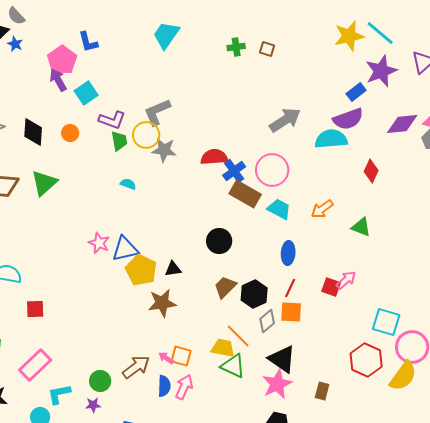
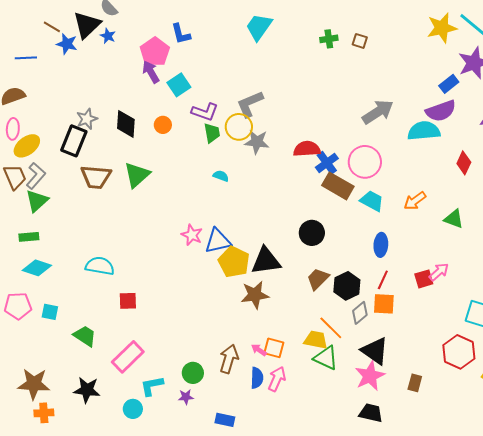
black triangle: (173, 269) -> (266, 261), size x1.8
red square: (331, 287) -> (424, 279), turned -36
brown arrow: (136, 367) -> (229, 359), turned -36

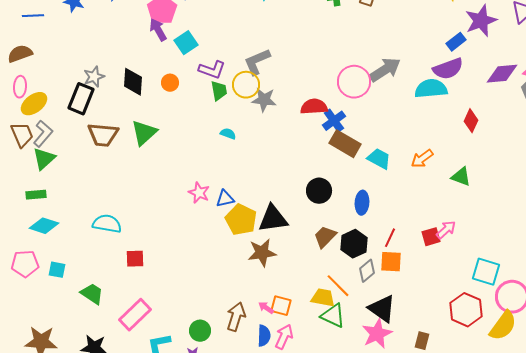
pink circle: (365, 162) -> (354, 82), moved
blue triangle: (218, 241) -> (225, 199), size x0.7
blue ellipse: (381, 245) -> (362, 203), moved

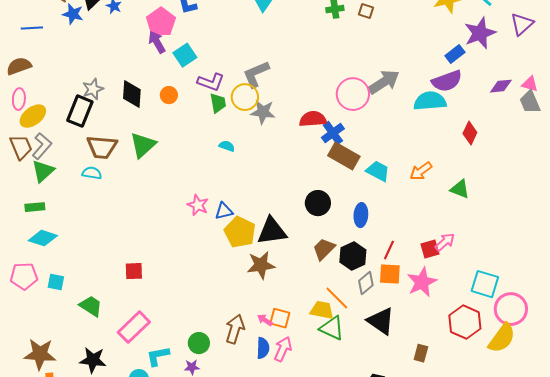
purple diamond: (502, 74) -> (501, 86), size x0.7
cyan semicircle: (107, 224) -> (92, 173), moved, size x0.7
pink star: (377, 334) -> (422, 282), moved

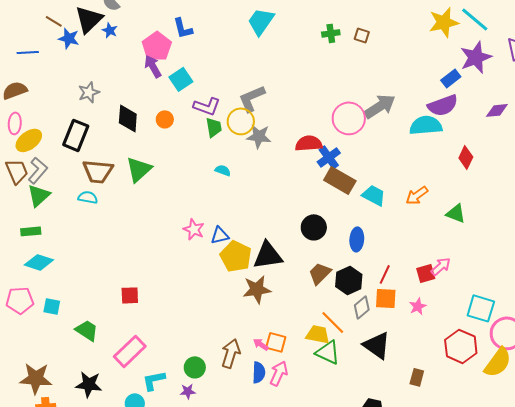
gray star: (93, 89) -> (89, 92), moved
pink star: (422, 282) -> (418, 306), size x0.6

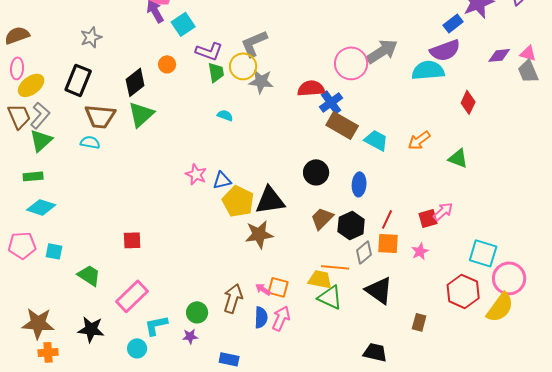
black diamond: (128, 118) -> (135, 82), moved, turned 48
orange line: (333, 322) -> (335, 267), turned -40

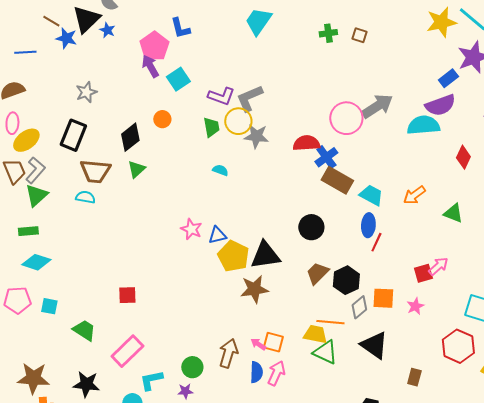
purple L-shape: (209, 51) -> (221, 96), moved
green triangle: (141, 114) -> (136, 169), size x0.7
blue ellipse: (359, 184) -> (368, 225), moved
red line: (387, 219) -> (376, 242), moved

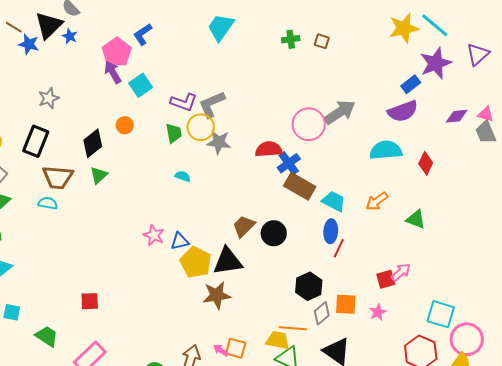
blue L-shape: (180, 28) -> (143, 34), turned 70
cyan semicircle: (423, 125) -> (386, 150), moved
brown trapezoid: (317, 273) -> (244, 226), moved

